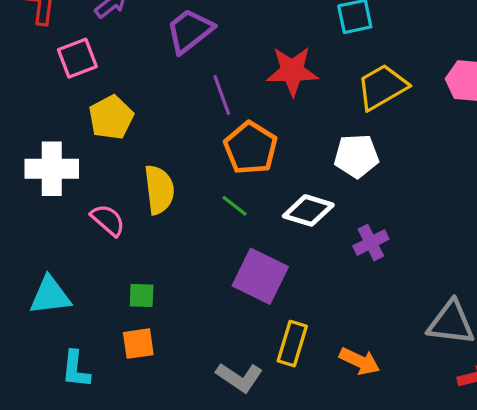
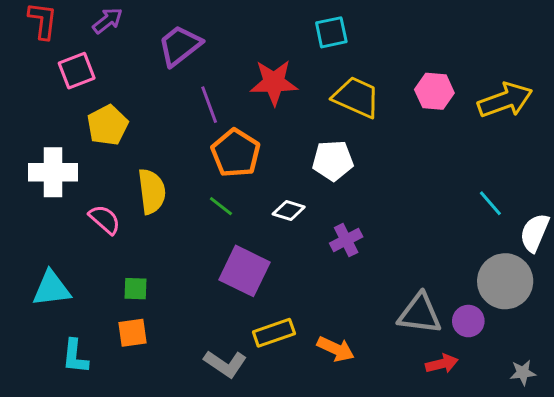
yellow trapezoid: (382, 87) -> (356, 97), turned 54
white diamond: (308, 210) -> (289, 211), size x0.7
yellow rectangle: (292, 344) -> (274, 333), turned 54

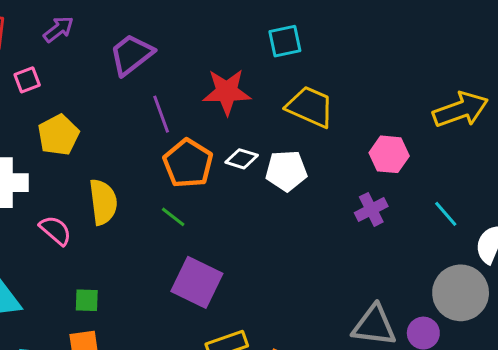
pink square: (77, 71) -> (27, 80), size x0.7
pink hexagon: (434, 91) -> (389, 154), moved
white diamond: (289, 211) -> (242, 159), moved
purple cross: (346, 240) -> (371, 209), moved

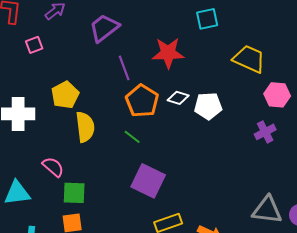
yellow trapezoid: (310, 107) -> (249, 59), moved
yellow pentagon: (58, 135) -> (65, 95), moved
pink semicircle: (55, 230) -> (53, 167), moved
green square: (87, 300) -> (74, 193), size x1.4

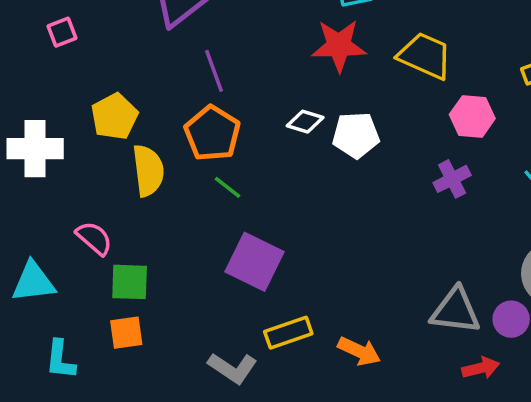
red star: (168, 53) -> (339, 46), moved
orange pentagon: (142, 101) -> (212, 133), moved

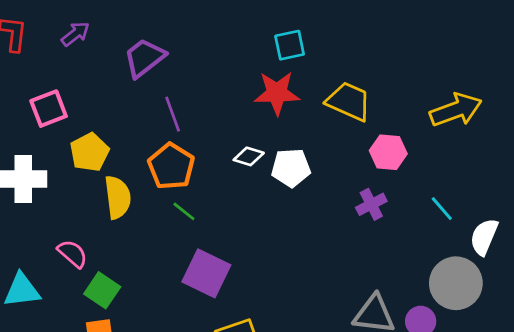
pink square: (62, 32) -> (49, 109), moved, size x1.5
green square: (130, 282) -> (102, 290), turned 32

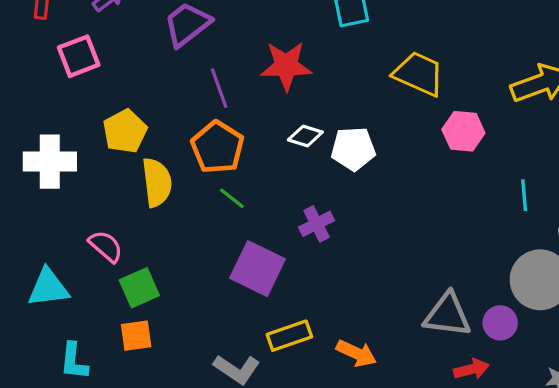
red star: (277, 93) -> (286, 66), moved
pink square: (49, 109) -> (79, 56), moved
purple cross: (371, 204) -> (317, 224), moved
cyan line: (442, 209) -> (524, 195), turned 36
green square: (102, 290) -> (139, 288), turned 32

